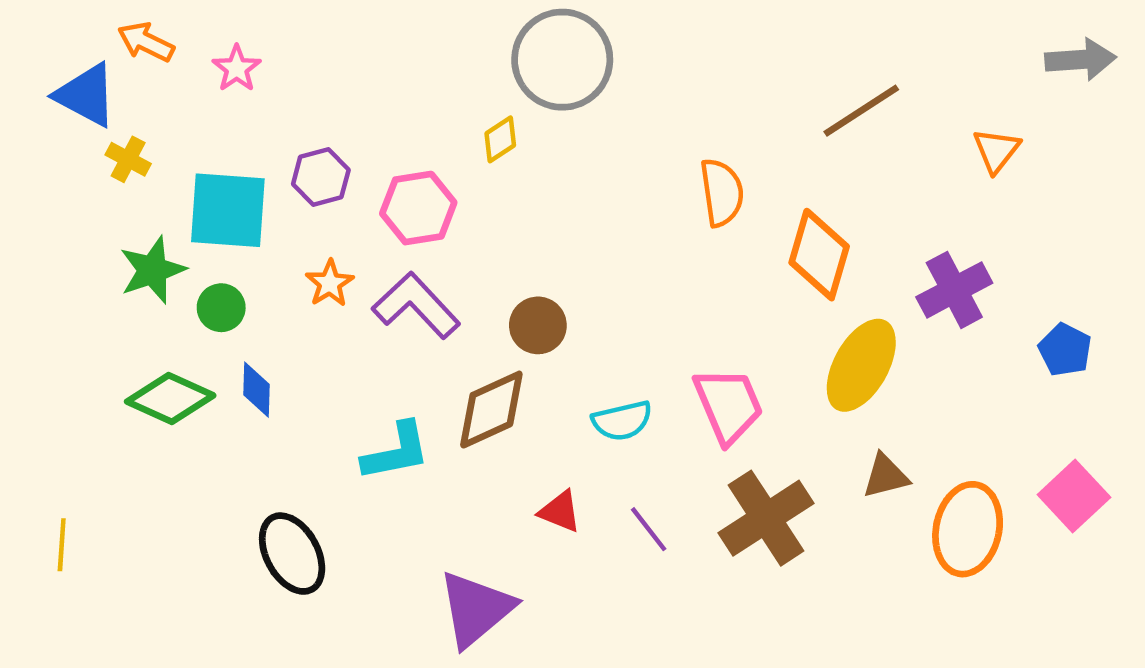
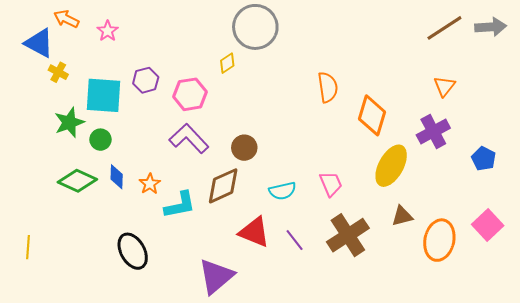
brown line: (861, 111) -> (444, 28), moved
orange triangle: (996, 150) -> (444, 86), moved
orange star: (330, 283) -> (150, 184), moved
pink trapezoid: (728, 405) -> (331, 184), size x0.7
red triangle: (560, 511) -> (254, 232), size x1.6

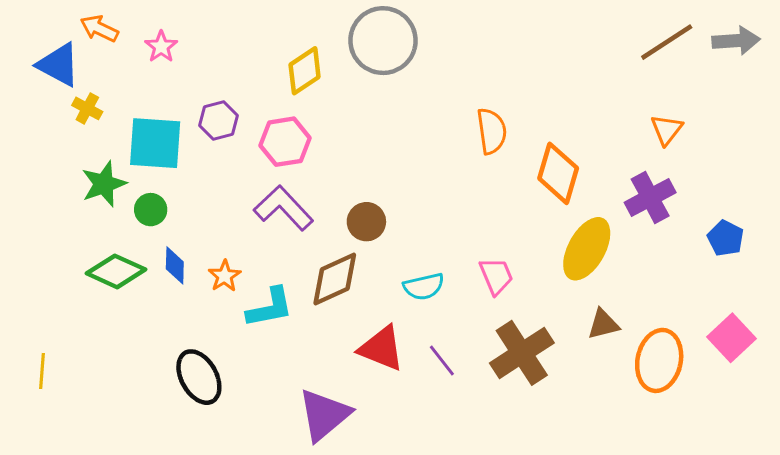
yellow diamond: (227, 63) -> (305, 71), moved, size x1.5

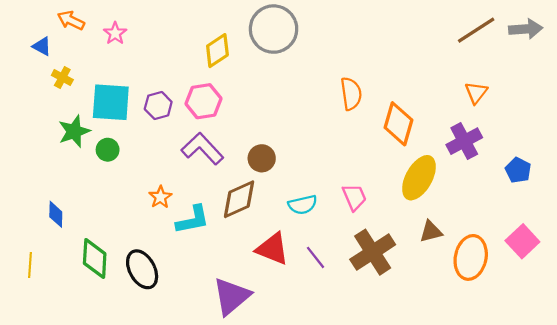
blue triangle: (59, 65) -> (42, 46), size x0.6
purple hexagon: (219, 121) -> (158, 106), moved
blue diamond: (175, 265) -> (56, 214), moved
green diamond: (116, 271) -> (95, 259), moved, turned 69

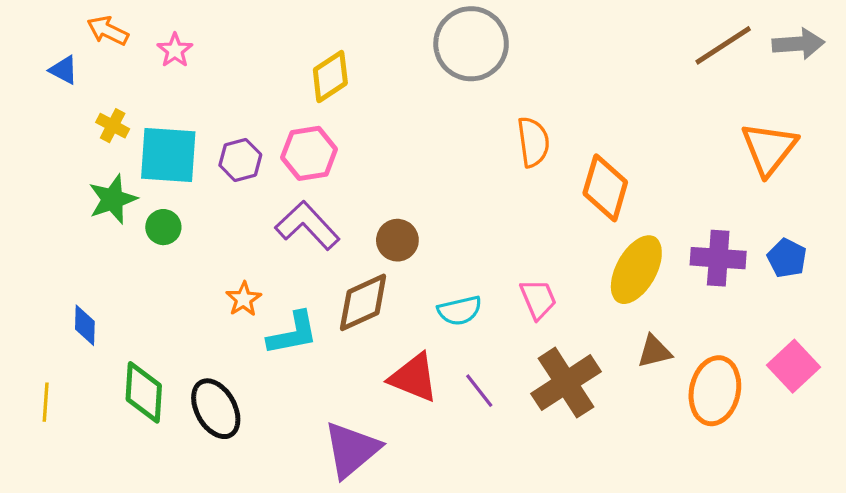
gray circle: (274, 29) -> (471, 44), moved
yellow cross: (62, 78) -> (113, 126), moved
orange triangle: (476, 93) -> (769, 149), moved, size x1.6
purple cross: (464, 141) -> (718, 258), moved, turned 32

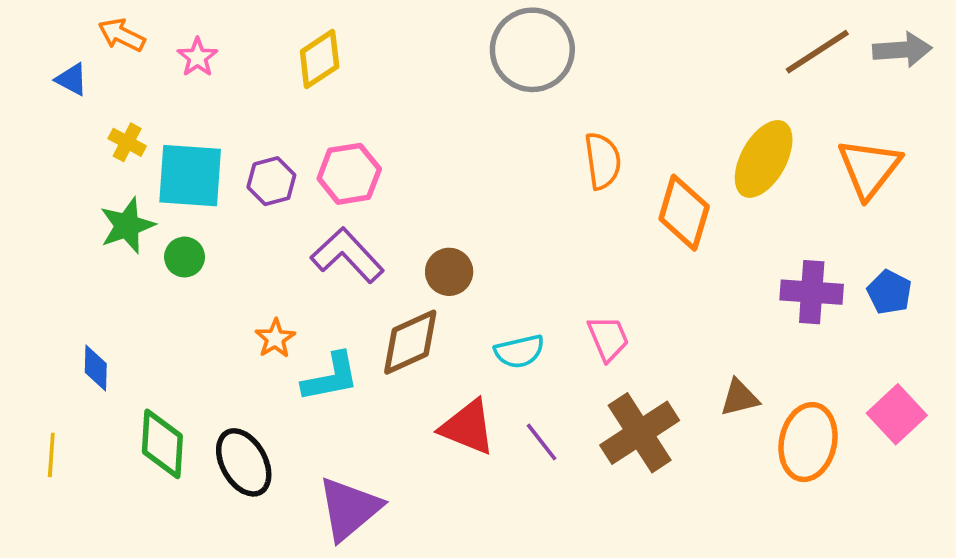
yellow diamond: (330, 76) -> (320, 59), moved
yellow ellipse: (636, 270) -> (764, 159), moved
purple triangle: (352, 450) -> (349, 509), moved

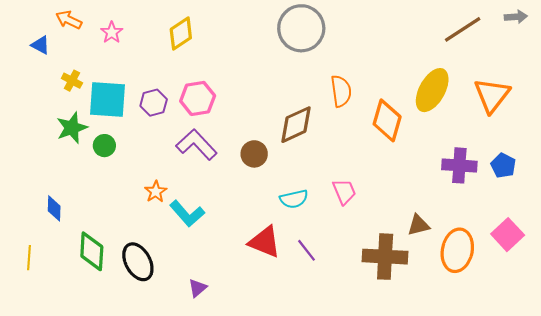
gray arrow: (902, 50) -> (516, 17), moved, size x0.7
brown diamond: (410, 342) -> (296, 125), moved
cyan L-shape: (331, 377) -> (187, 214), turned 60
brown cross: (640, 433) -> (385, 257), moved, turned 36
purple triangle: (349, 509) -> (198, 288), size x0.5

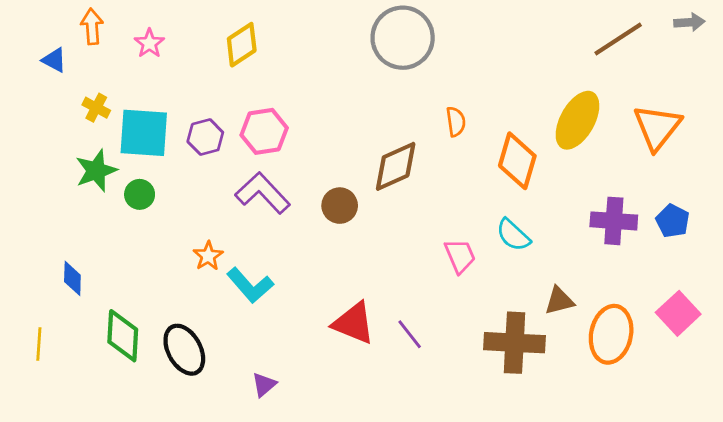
orange arrow: (69, 20) -> (92, 26), turned 60
orange semicircle: (341, 91) -> (456, 122), size x0.7
cyan semicircle: (294, 199) -> (513, 235), moved, turned 56

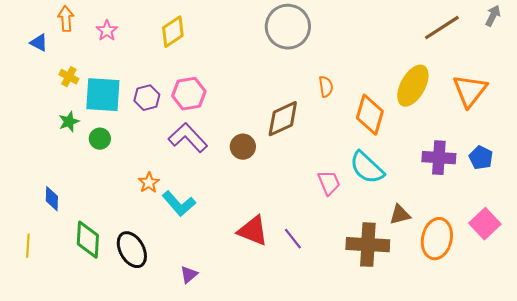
gray arrow: (689, 22) -> (493, 16), turned -60
green star: (96, 171) -> (69, 122), size x0.7
cyan semicircle: (513, 235) -> (367, 168), size x1.4

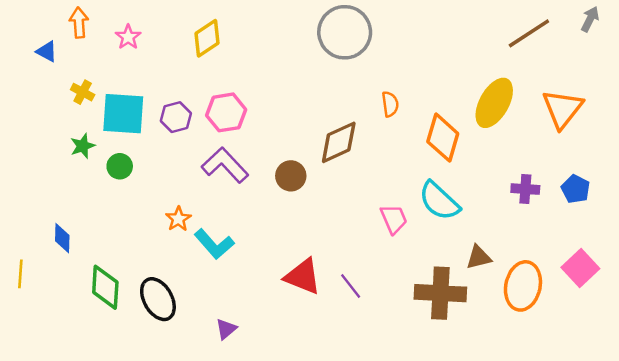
purple cross: (439, 158) -> (525, 189), size x0.7
yellow line: (28, 246) -> (20, 274), moved

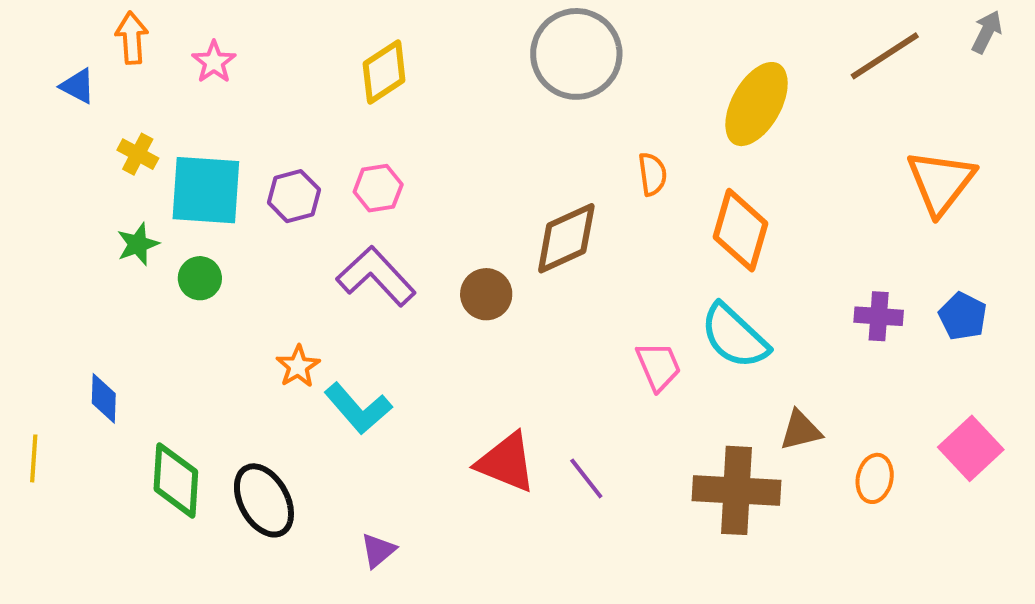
yellow diamond: (207, 38) -> (384, 72), moved
yellow ellipse: (494, 103) -> (757, 104), moved
pink hexagon: (226, 112) -> (378, 188), size x0.7
orange ellipse: (523, 286) -> (875, 478), size x0.6

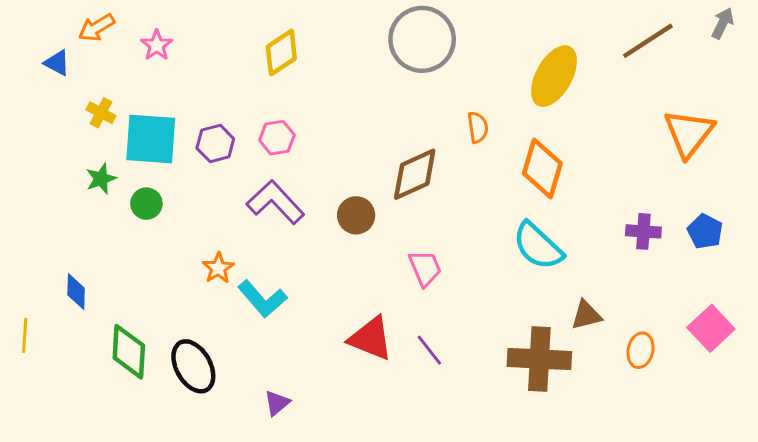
orange arrow: (132, 38) -> (97, 28), turned -117
pink trapezoid: (658, 366) -> (425, 268), moved

